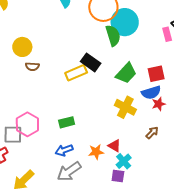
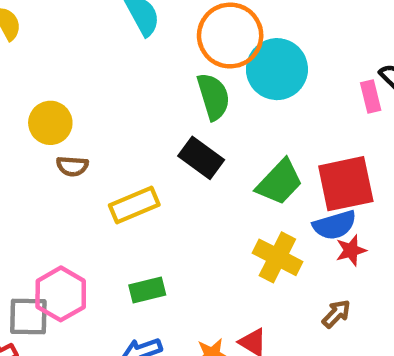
green semicircle: (113, 36) -> (213, 97), moved
yellow rectangle: (76, 73) -> (134, 205), moved
red square: (156, 74) -> (346, 184), size x1.5

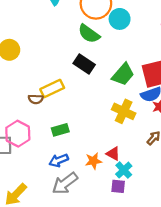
cyan circle: (277, 69) -> (120, 19), size x0.7
green semicircle: (213, 97) -> (89, 34), turned 145
brown semicircle: (72, 166) -> (36, 99), moved

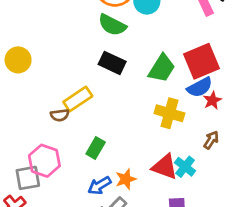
green rectangle: (60, 130) -> (96, 148), turned -35
red triangle: (113, 154) -> (165, 167), size x1.5
orange star: (93, 161) -> (126, 179), moved
cyan cross: (124, 170) -> (185, 167), moved

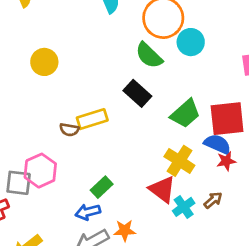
blue semicircle: (200, 87) -> (217, 144), turned -145
green rectangle: (96, 148) -> (102, 187), moved
red triangle: (165, 167) -> (162, 189), moved
cyan cross: (185, 167) -> (184, 207), moved
orange star: (126, 179) -> (125, 230), moved

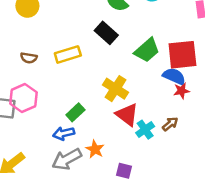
brown semicircle: (69, 130) -> (29, 58), moved
yellow cross: (179, 161) -> (115, 89), moved
orange star: (125, 230) -> (95, 149), turned 30

